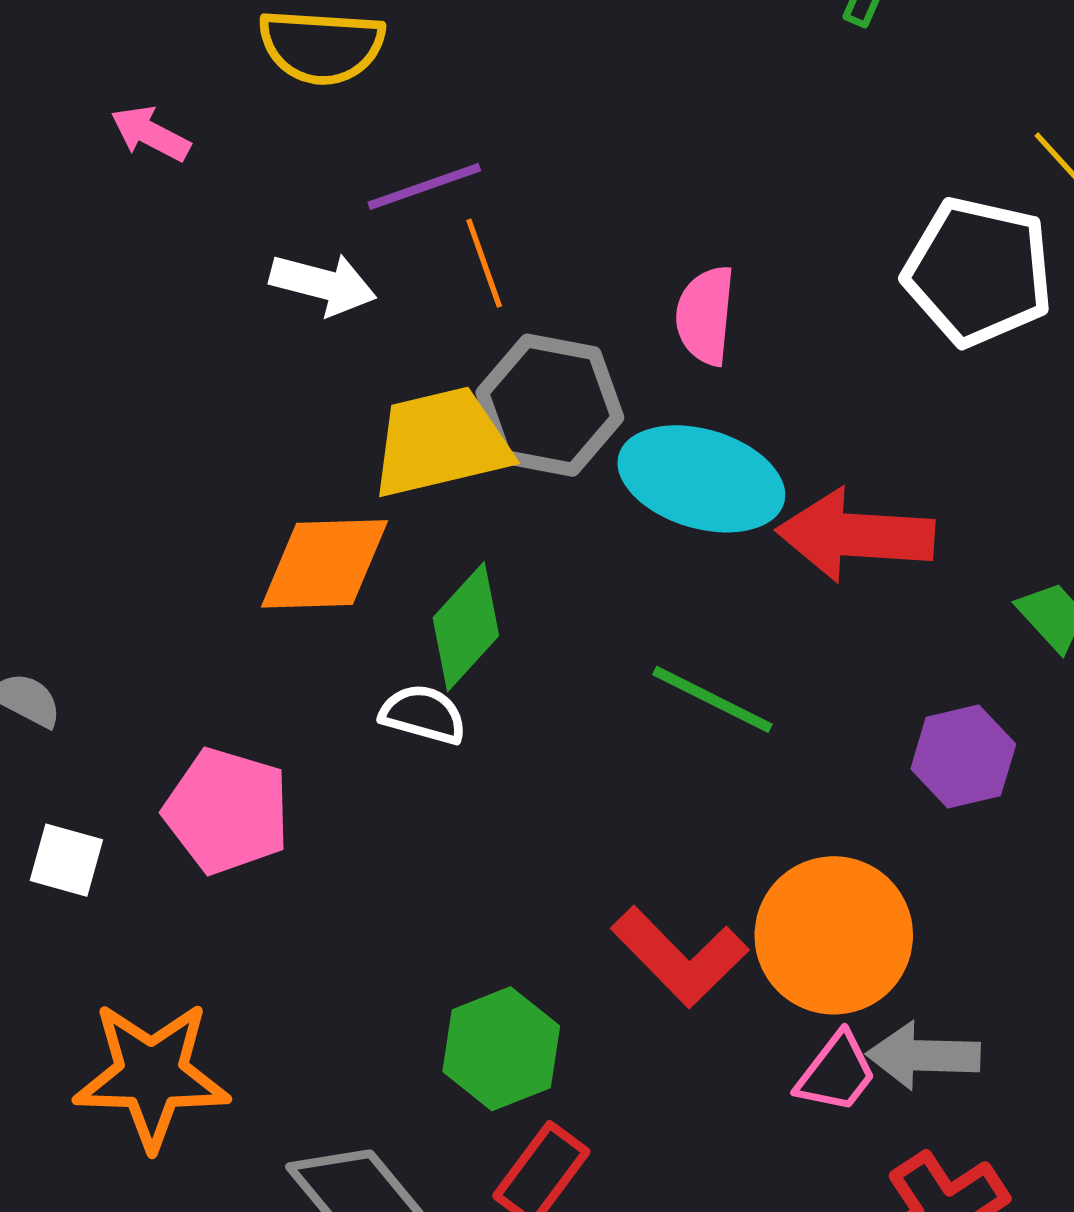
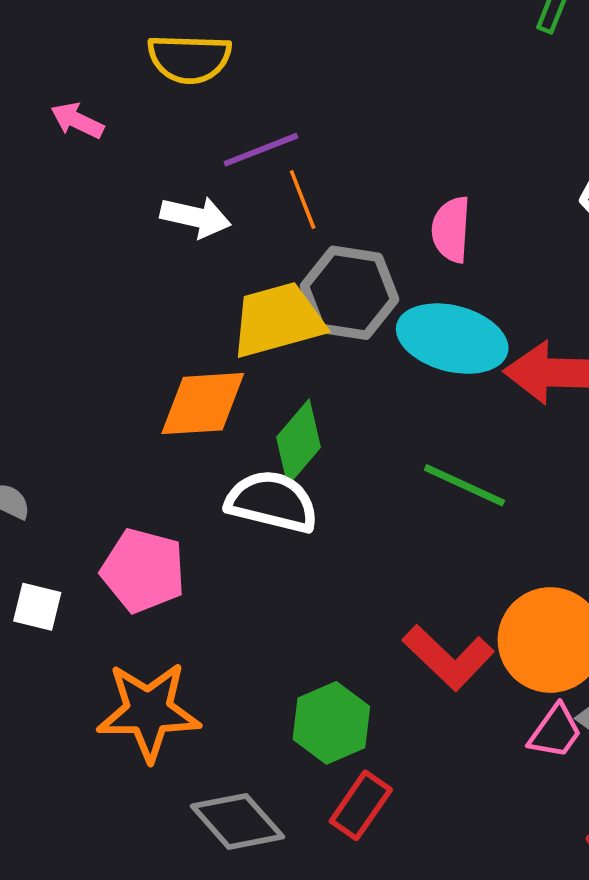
white semicircle: (423, 714) -> (272, 502), size x1.6
orange star: (152, 1075) -> (149, 711), moved

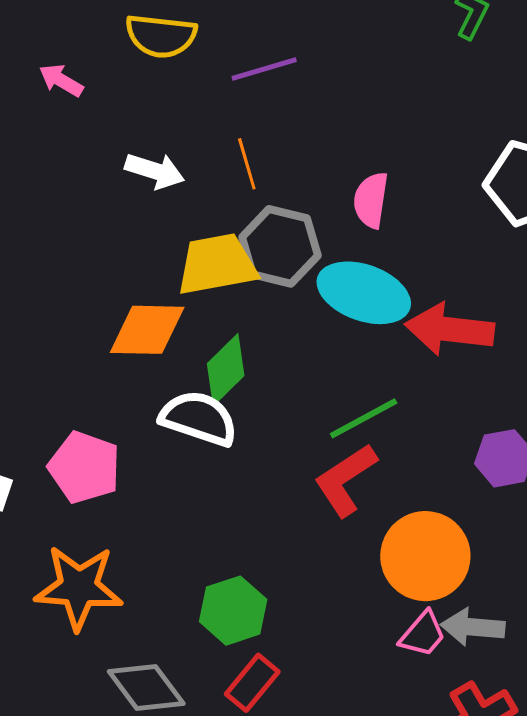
purple line: (261, 150) -> (264, 69), moved
green line: (464, 485) -> (364, 418), turned -58
red L-shape: (448, 658) -> (345, 480), moved, turned 98

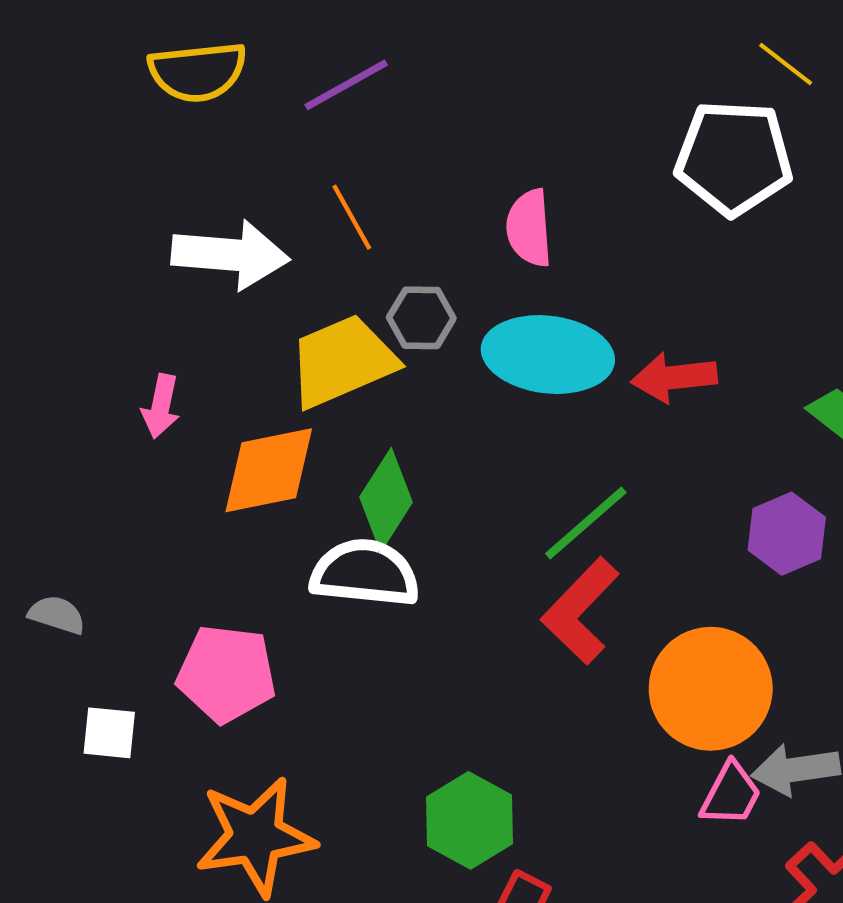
pink arrow: (61, 80) -> (161, 406), moved, turned -96
white arrow: (155, 171) -> (230, 255), size x1.4
gray hexagon: (280, 246) -> (421, 318), size x0.6
red arrow: (450, 329) -> (674, 377), size x0.7

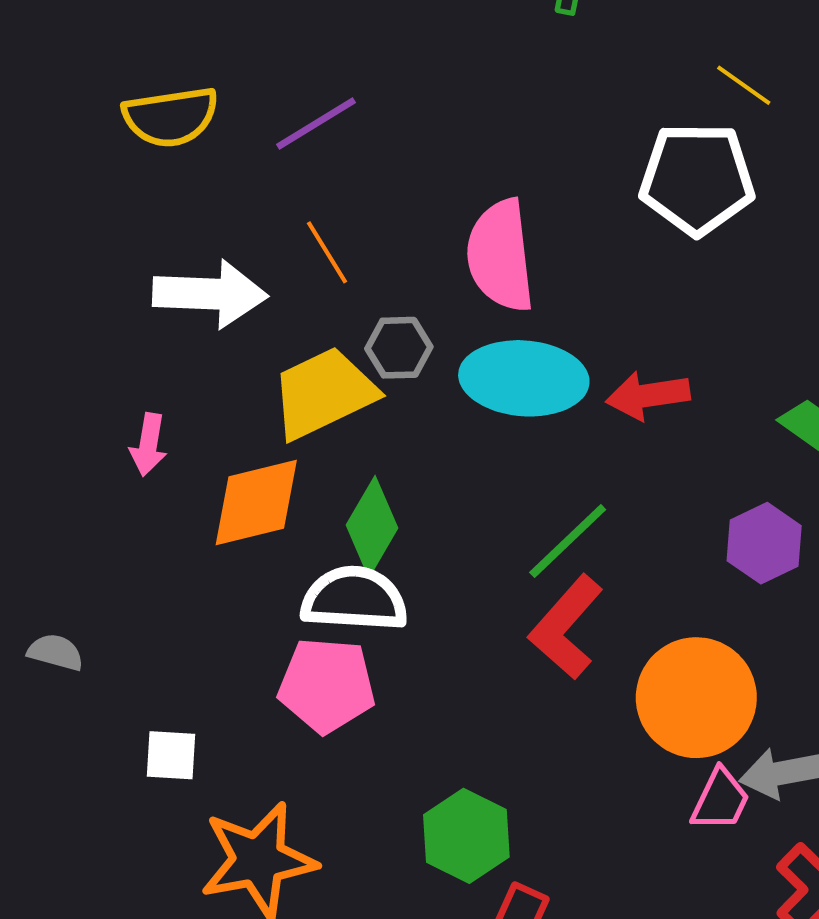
pink semicircle: (529, 228) -> (500, 256), size x1.5
pink pentagon: (226, 674) -> (327, 685), moved
white square: (109, 733) -> (171, 755), moved

